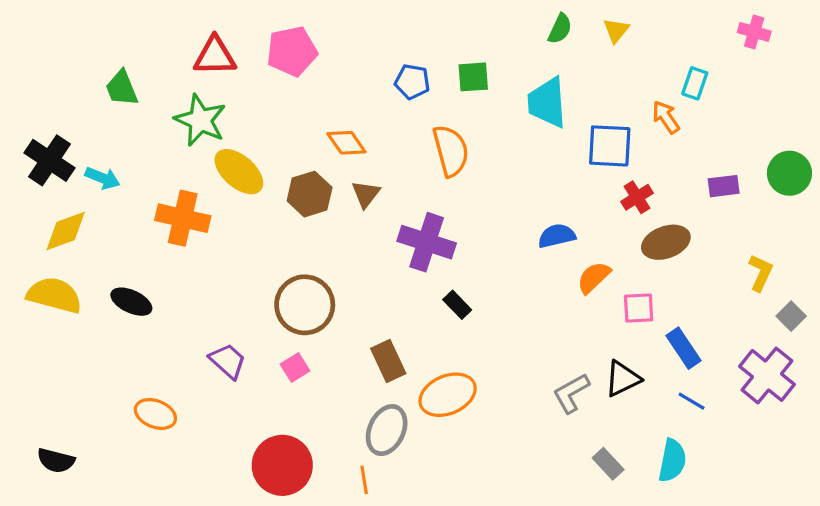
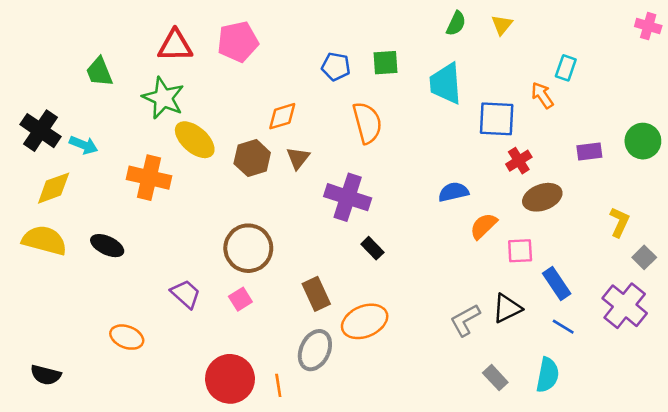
pink cross: (754, 32) -> (648, 26), moved
orange diamond: (346, 143) -> (282, 116), turned -72
orange line: (364, 480) -> (278, 385), moved

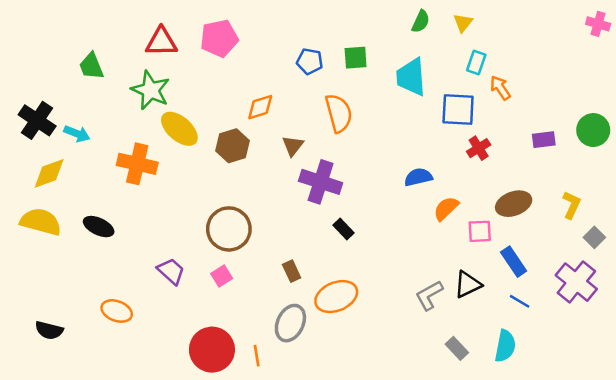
cyan rectangle: (566, 68) -> (476, 62), moved
brown triangle: (298, 158) -> (293, 146), moved
brown ellipse: (542, 197) -> (514, 204), moved
brown rectangle: (316, 294) -> (292, 271), size x0.7
black semicircle: (46, 375) -> (49, 330), moved

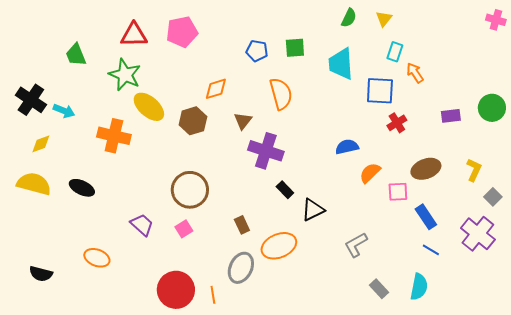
yellow diamond: (49, 173) -> (41, 144), size x0.7
black triangle: (468, 284) -> (313, 210), moved

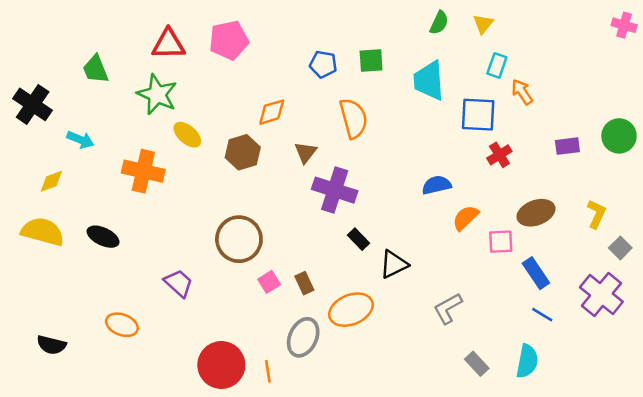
black cross: (31, 100) -> (33, 104), moved
yellow ellipse: (149, 107) -> (187, 135), size x0.7
pink square: (184, 229) -> (269, 282), moved

